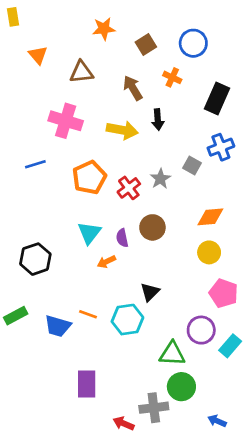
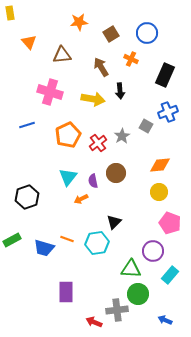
cyan rectangle: (230, 346) -> (170, 275), moved

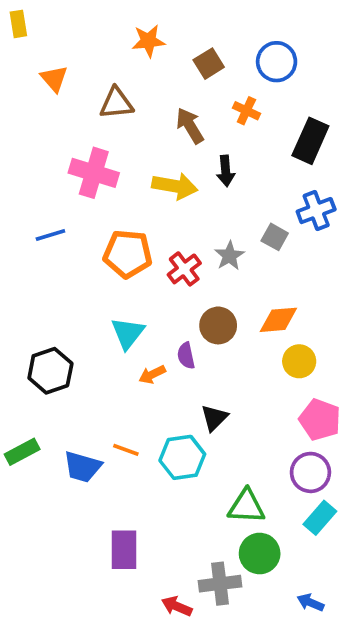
orange pentagon: (68, 135) -> (128, 254), turned 30
orange diamond: (160, 165) -> (278, 320), moved
purple semicircle: (93, 181) -> (186, 356), moved
purple circle: (153, 251) -> (310, 472), moved

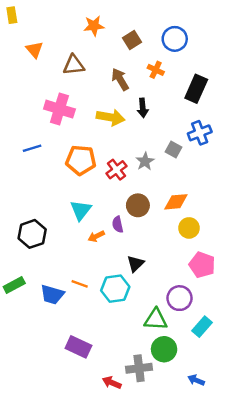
purple circle: (310, 472) -> (179, 298), moved
purple rectangle: (124, 550) -> (78, 347), turned -65

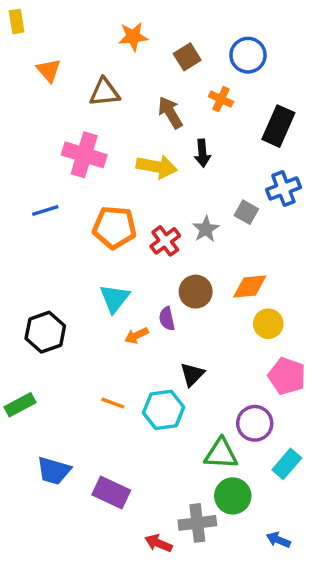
blue trapezoid: (52, 295) -> (54, 471), moved

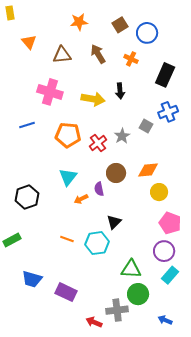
brown square: (187, 57) -> (120, 25), moved
brown arrow: (170, 113) -> (98, 54), moved
purple circle: (255, 423) -> (164, 251), moved

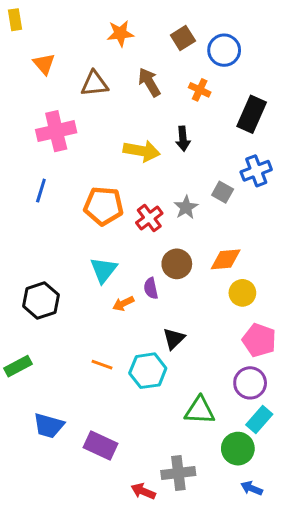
pink cross: (50, 92) -> (56, 131), moved, turned -30
blue line: (27, 125) -> (41, 191), turned -56
green circle: (138, 294) -> (238, 449), moved

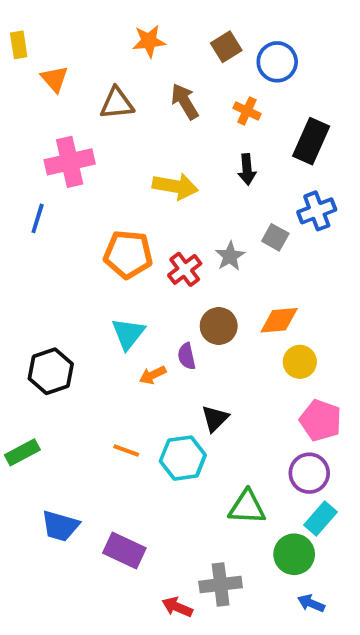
yellow rectangle: (15, 20) -> (19, 45), moved
black arrow: (183, 139) -> (247, 169), moved
blue line: (41, 191) -> (38, 218), moved

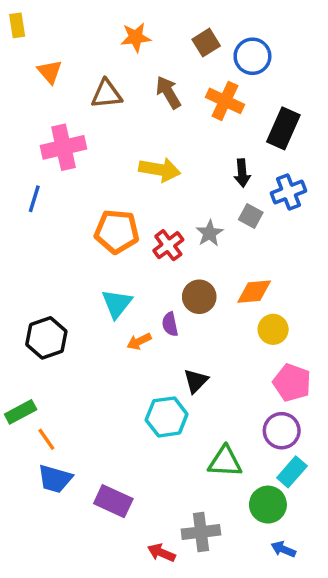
yellow rectangle: (19, 45) -> (17, 25), moved
orange cross: (247, 111) -> (225, 101), size x1.5
black arrow: (247, 169) -> (242, 173), moved
orange line: (126, 451) -> (46, 439), moved, turned 35

